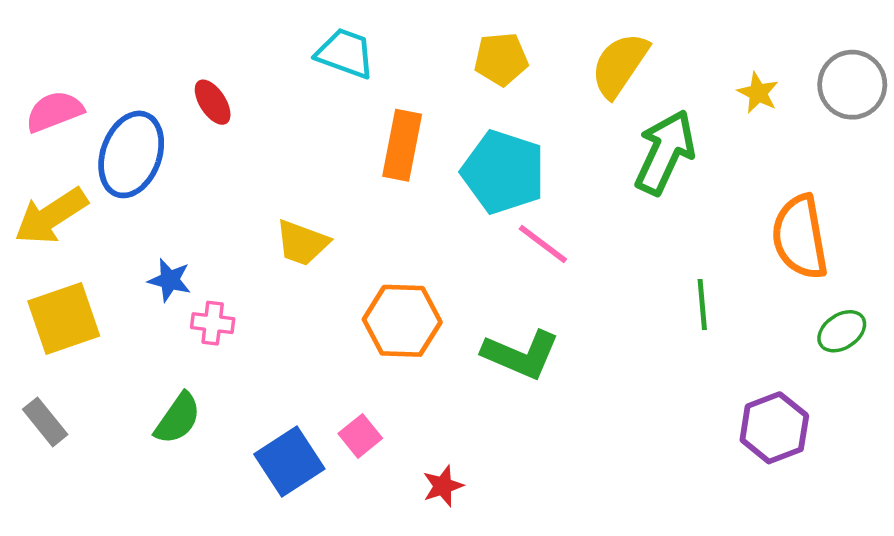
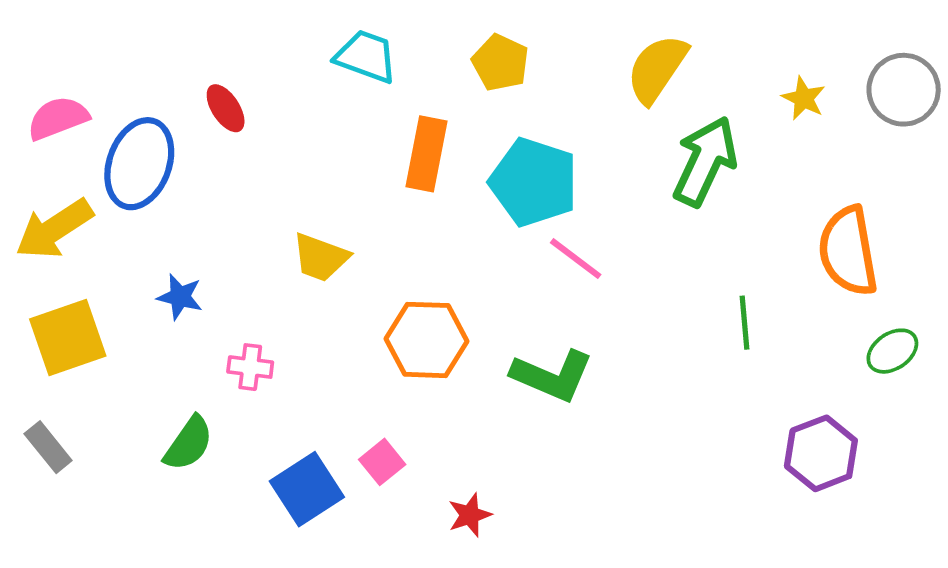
yellow pentagon: (501, 59) -> (500, 63), moved, turned 30
pink cross: (213, 323) -> (250, 367), moved

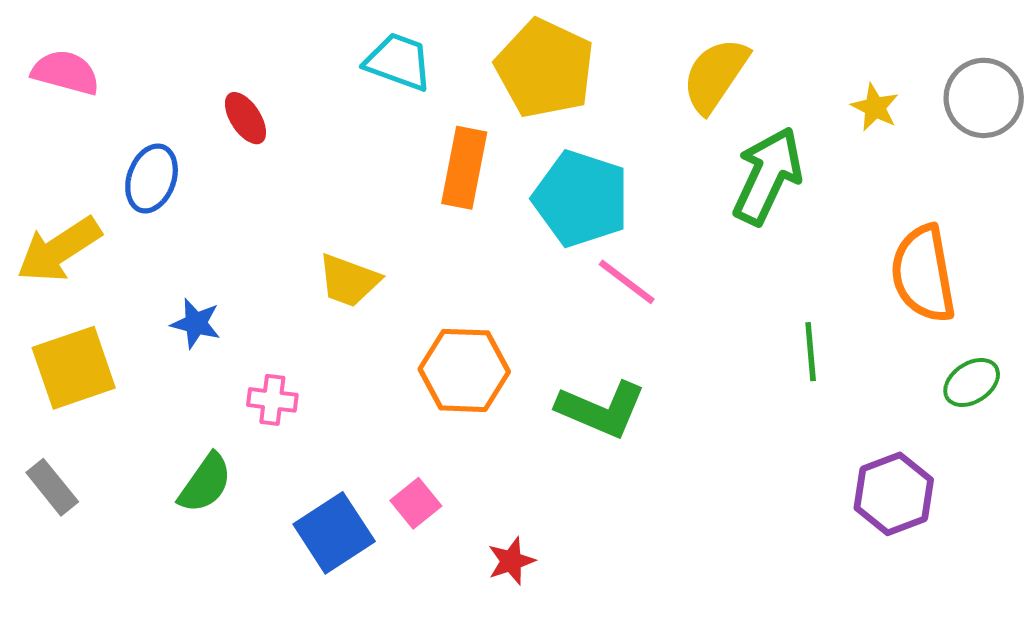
yellow pentagon: (500, 63) -> (545, 68), size x1.6
pink semicircle: (58, 118) -> (66, 72), moved, turned 36
blue ellipse: (139, 164) -> (152, 178), size x0.7

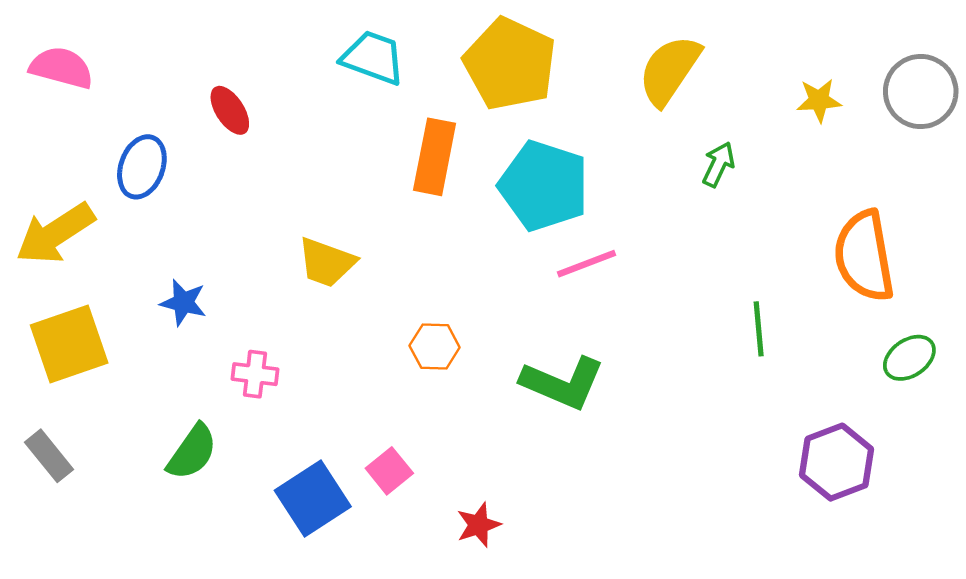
yellow star: (875, 107) -> (819, 100), turned -30
green arrow: (768, 176) -> (718, 164), size x0.5
pink line: (627, 282) -> (587, 264), turned -58
orange hexagon: (464, 370) -> (435, 347), size x0.6

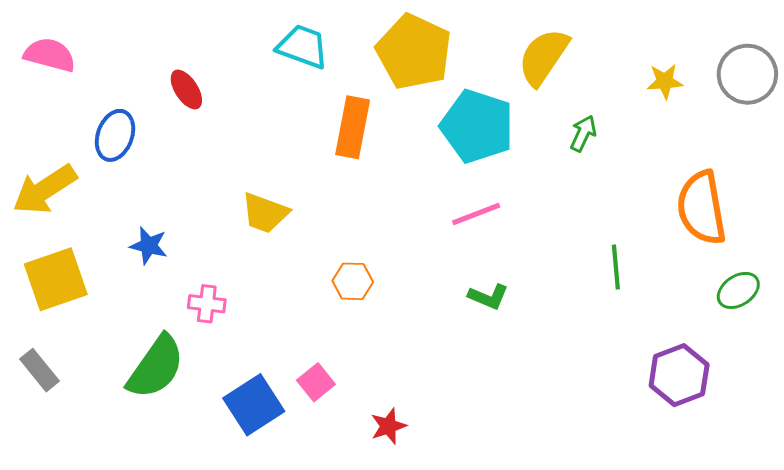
cyan pentagon: (544, 186) -> (477, 126), moved
green L-shape: (563, 383) -> (488, 297), moved, size x0.6
green semicircle: (192, 452) -> (156, 367), size x1.4

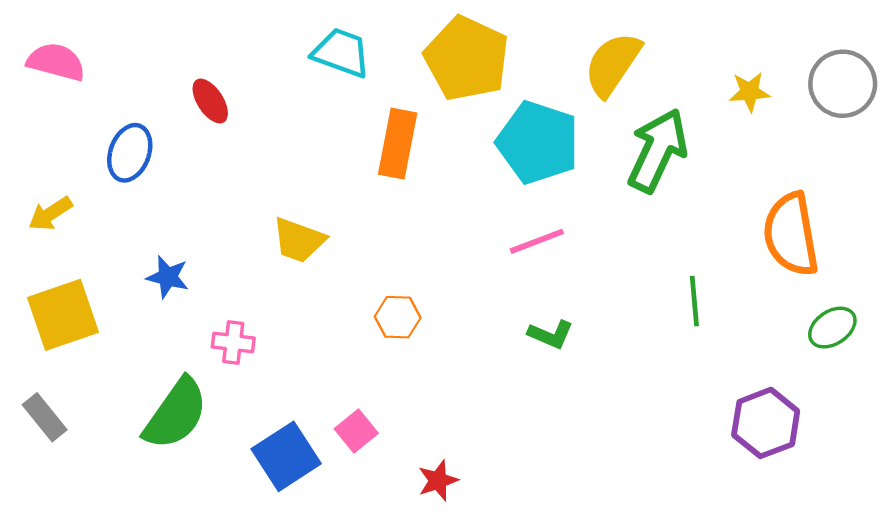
green arrow: (583, 133) -> (658, 150), size x2.0
yellow arrow: (45, 189) -> (50, 214), size x0.6

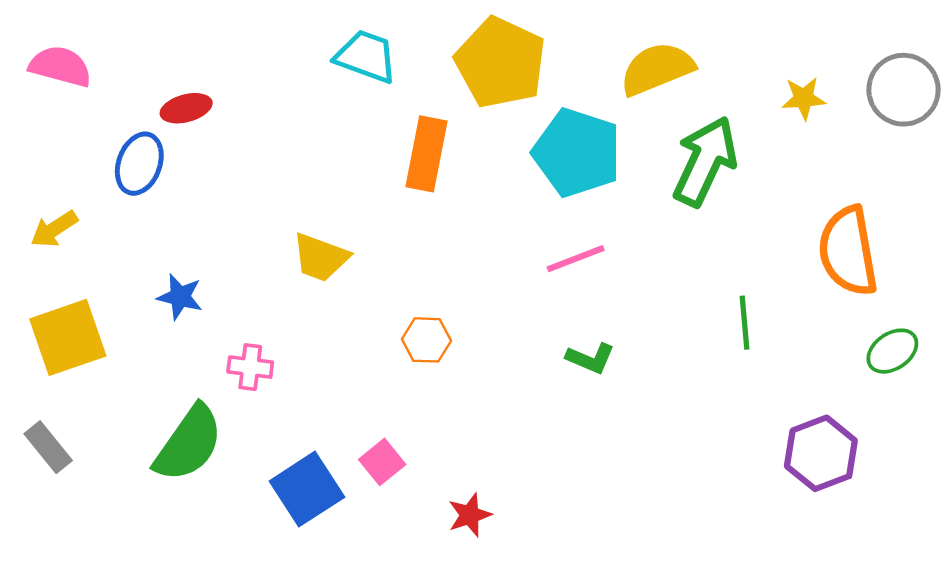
yellow semicircle: (613, 64) -> (657, 69), turned 34
red ellipse: (210, 101) -> (186, 108), moved, turned -72

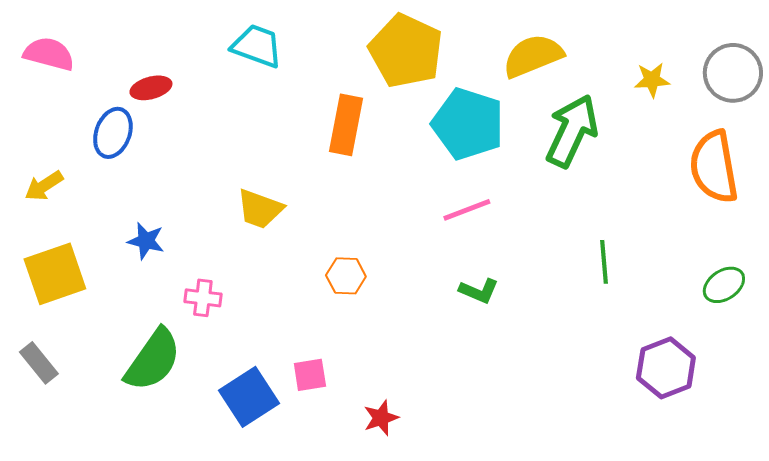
cyan trapezoid: (366, 56) -> (257, 46), moved
orange semicircle: (848, 251) -> (714, 167), moved
pink square: (382, 462) -> (310, 375), turned 30

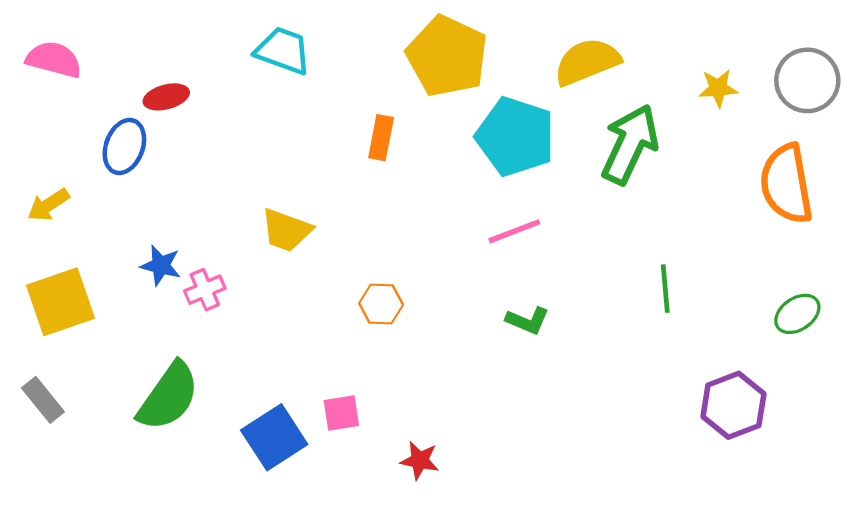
orange rectangle: (346, 125) -> (381, 138), size x0.7
pink cross: (203, 298) -> (205, 290), moved, turned -30
red star: (381, 418) -> (420, 460), turned 30

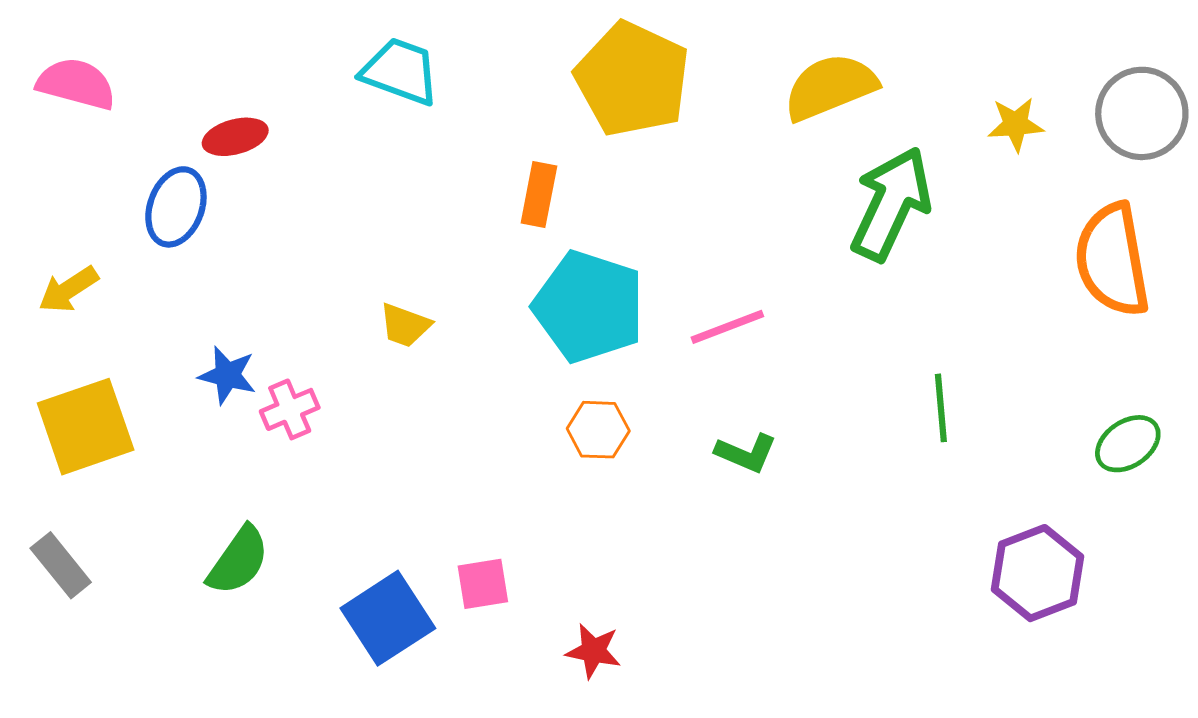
cyan pentagon: (515, 137) -> (589, 307), moved
yellow trapezoid: (286, 230) -> (405, 325), size x0.7
orange hexagon: (381, 304) -> (598, 430), moved
green semicircle: (168, 396) -> (238, 561), size x0.7

